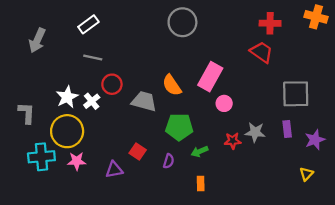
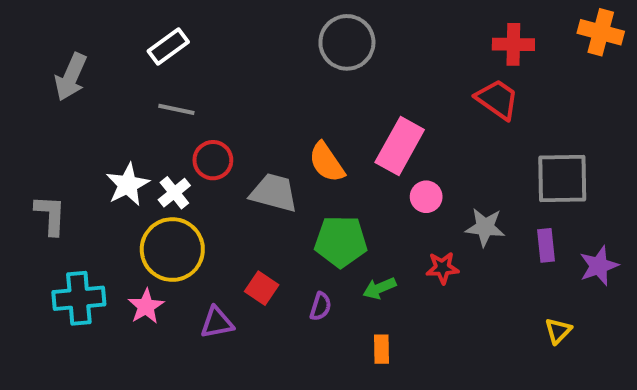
yellow circle: (67, 131) -> (172, 250), moved
gray star: (255, 132) -> (485, 227), moved
pink star: (77, 161) -> (146, 306), turned -30
yellow triangle: (306, 174) -> (558, 331), moved

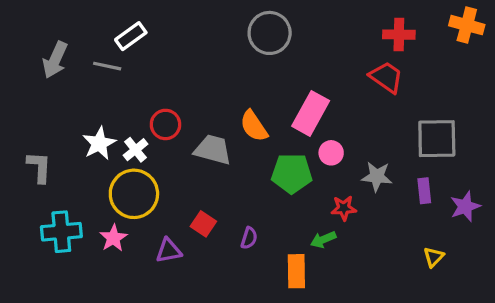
gray line: (176, 109) -> (107, 66), moved
green pentagon: (341, 241) -> (292, 173), moved
green arrow: (379, 288) -> (323, 240), moved
orange rectangle: (381, 349) -> (296, 271), size x1.5

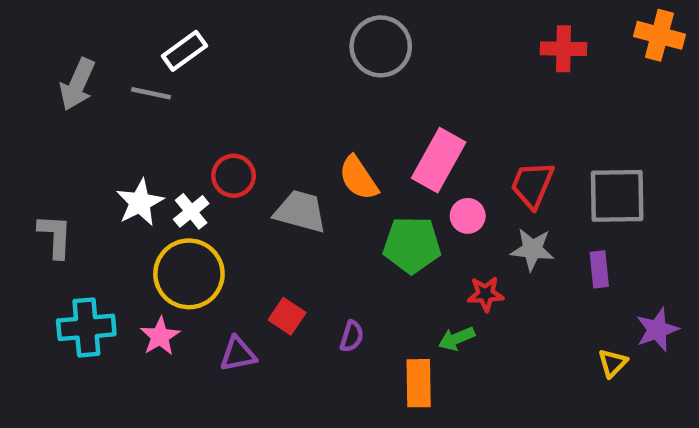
red trapezoid: (386, 77) -> (532, 185), moved, turned -102
purple star: (465, 206) -> (657, 330), moved

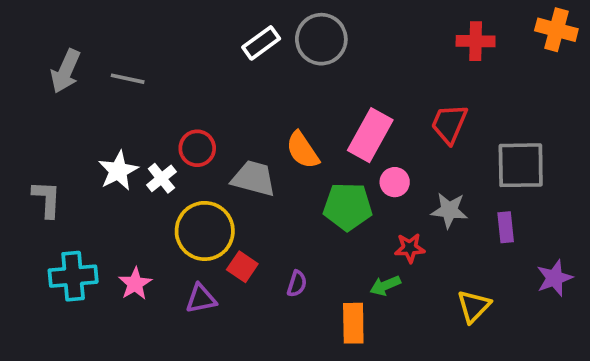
white rectangle: (184, 51) -> (261, 43), moved
red trapezoid: (532, 185) -> (449, 124), moved
yellow circle: (189, 274) -> (205, 231), moved
yellow triangle: (613, 363) -> (474, 306), moved, size x1.4

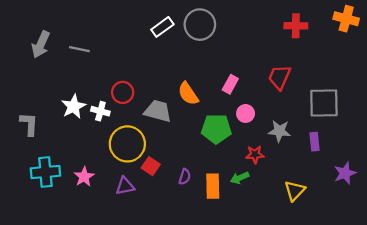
pink rectangle: (370, 135) -> (230, 84), size x0.6
white cross: (161, 178) -> (100, 111), turned -36
orange rectangle: (353, 323) -> (213, 186), moved

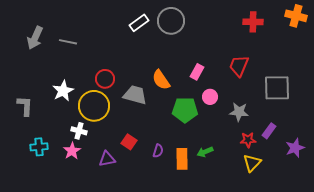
white cross: (100, 111) -> (79, 131), moved
purple rectangle: (315, 142) -> (269, 131), moved, turned 42
yellow circle: (127, 144) -> (94, 106), moved
red star: (255, 154) -> (248, 140), moved
cyan cross: (45, 172) -> (39, 147), size x0.7

